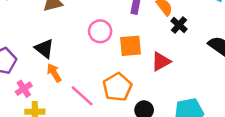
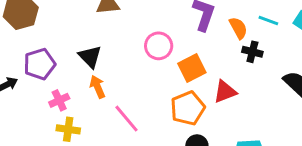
black cross: (179, 25) -> (252, 52), turned -35
orange square: (131, 46) -> (192, 68), turned -30
orange pentagon: (117, 87) -> (188, 108), moved

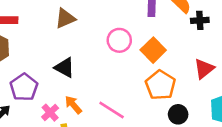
orange arrow: (98, 87) -> (73, 105), moved
red triangle: (225, 92) -> (204, 69), moved

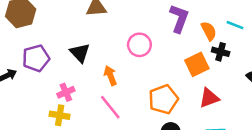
orange square: (153, 50) -> (197, 64), moved
orange arrow: (73, 105) -> (110, 75), moved
pink cross: (50, 113) -> (66, 92), moved

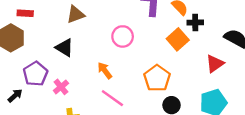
black triangle: (80, 53) -> (64, 48), moved
pink cross: (66, 92) -> (61, 87), moved
red triangle: (209, 98) -> (215, 64), moved

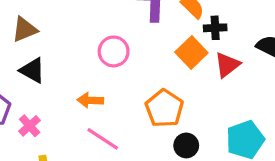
brown triangle: (76, 14) -> (25, 29), moved
red triangle: (215, 64) -> (227, 65), moved
orange arrow: (105, 70) -> (90, 100), turned -48

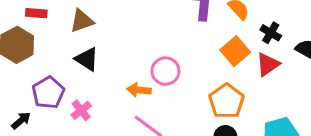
black cross: (215, 28) -> (271, 33), moved, turned 30
pink circle: (114, 51) -> (165, 71), moved
orange pentagon: (164, 108) -> (226, 101), moved

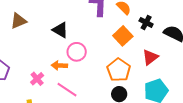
black triangle: (87, 59) -> (60, 30), moved
red triangle: (268, 64) -> (150, 57), moved
pink cross: (81, 110) -> (37, 79), moved

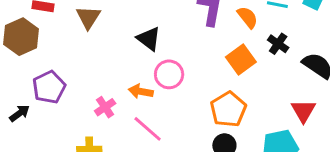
brown triangle: (19, 21) -> (88, 17), turned -42
red triangle: (150, 57) -> (303, 111), moved, turned -30

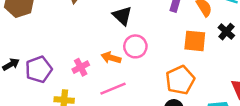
orange square: (241, 59) -> (195, 41), turned 35
purple pentagon: (49, 87) -> (39, 69), moved
pink line: (148, 129) -> (113, 89), turned -70

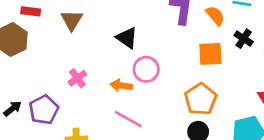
pink cross: (81, 67) -> (77, 78), moved
pink line: (113, 89) -> (128, 119), turned 60

